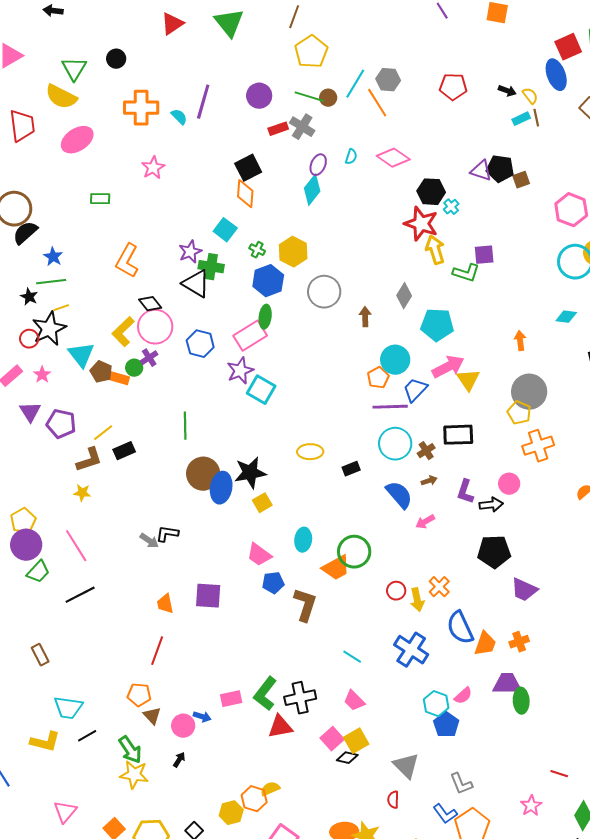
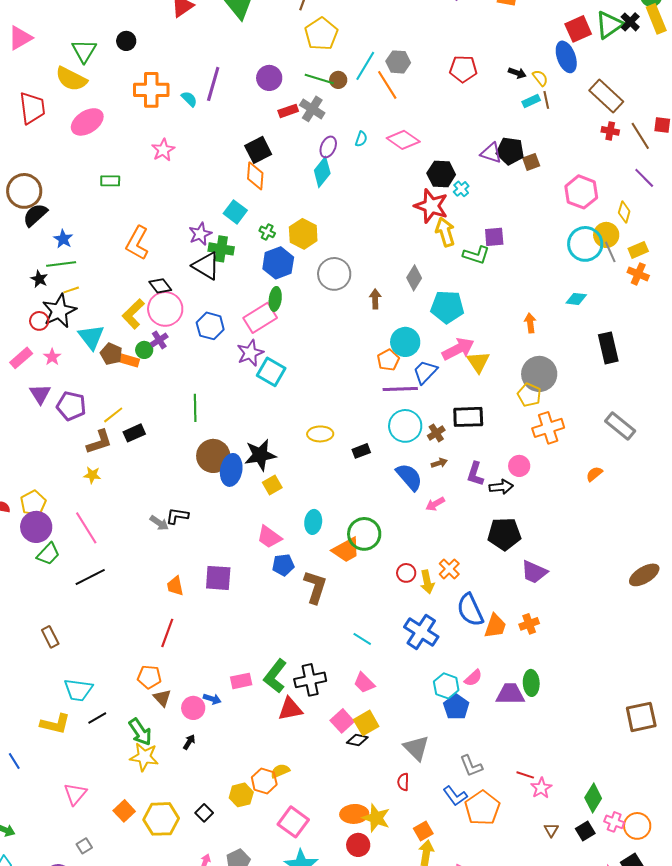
purple trapezoid: (507, 684) -> (510, 694), moved
red line: (559, 774) -> (525, 775), moved

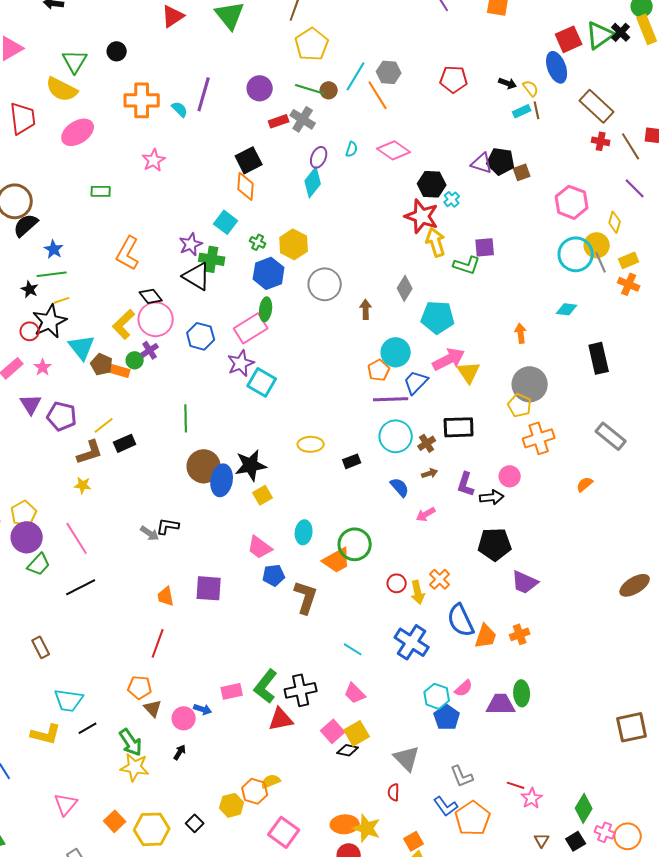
blue semicircle: (409, 477) -> (400, 487), size x0.7

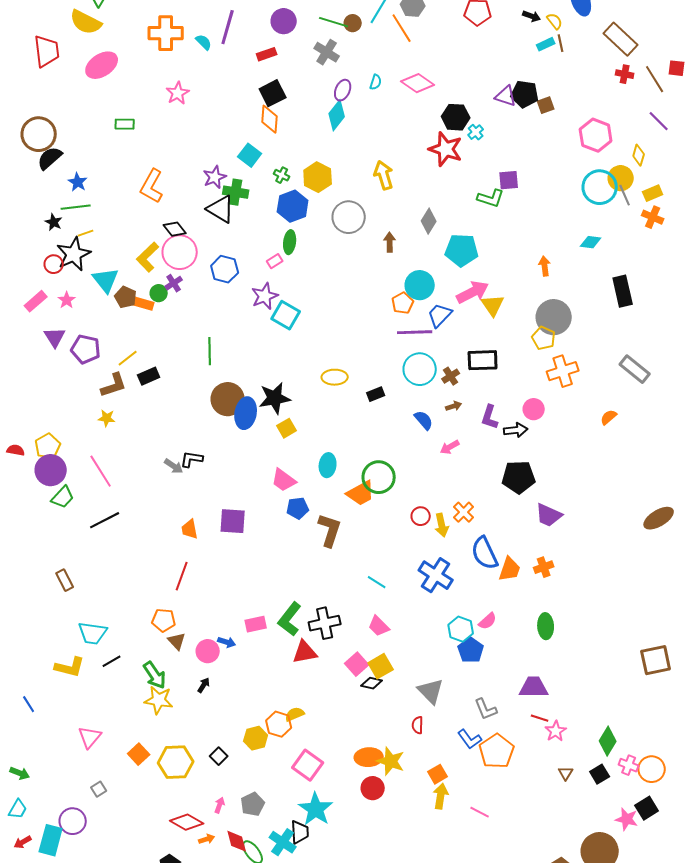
red rectangle: (279, 121) -> (267, 54), moved
yellow arrow: (436, 242) -> (384, 175), moved
pink rectangle: (251, 328) -> (275, 261), size x0.5
purple trapezoid: (501, 704) -> (534, 687), moved

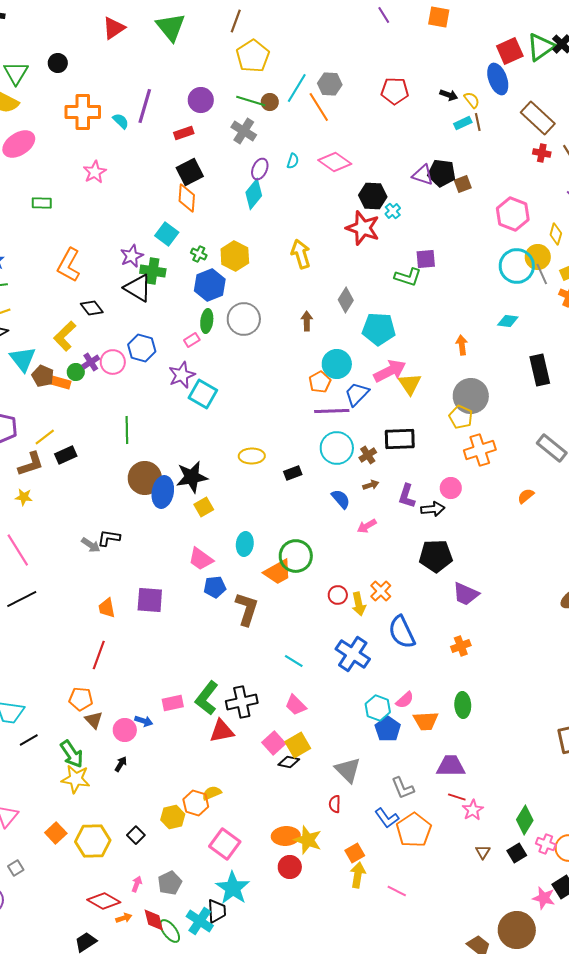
gray circle: (349, 217) -> (244, 319), moved
pink circle: (180, 252) -> (113, 362), moved, size x0.7
orange trapezoid: (510, 569) -> (426, 721), moved, turned 68

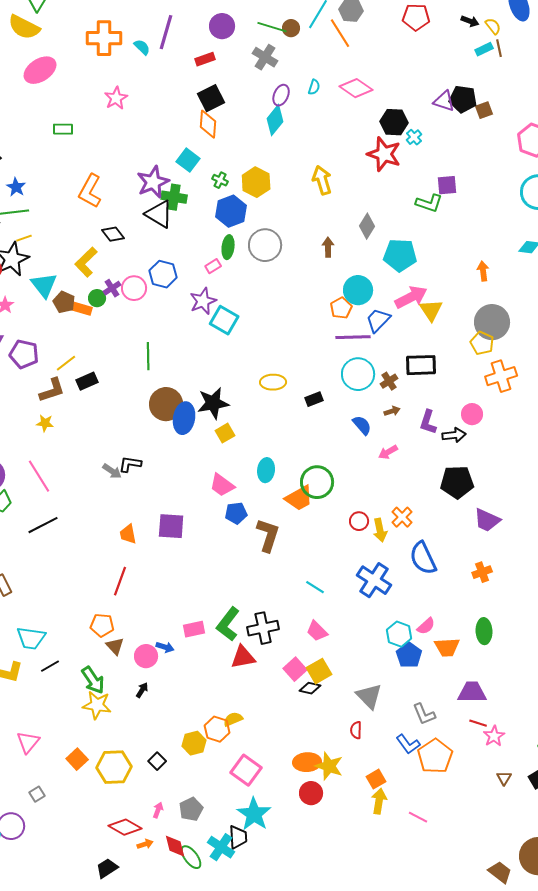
purple star: (132, 256) -> (153, 182), size x1.4

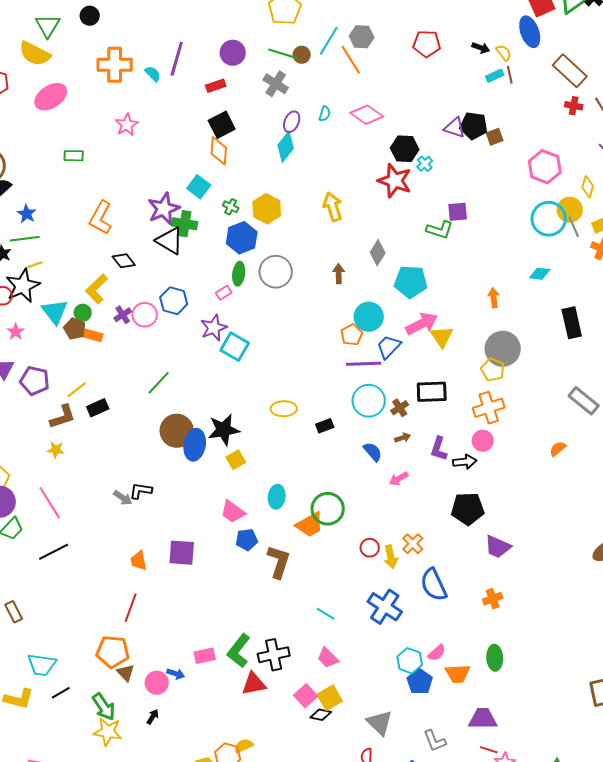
green circle: (97, 298) -> (83, 313), moved
green line: (148, 356) -> (159, 383), turned 44
orange cross: (501, 376) -> (489, 408), moved
orange pentagon: (102, 625) -> (113, 652), size x1.4

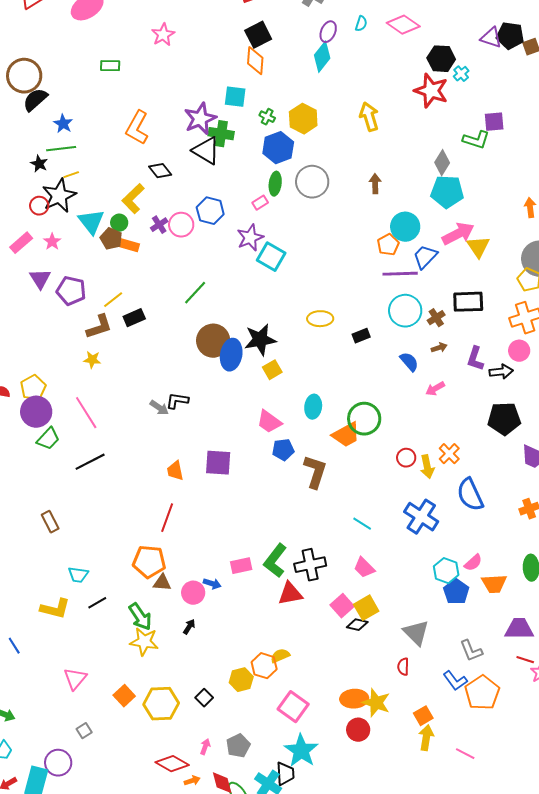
cyan square: (199, 187) -> (235, 97), turned -30
gray diamond: (378, 253) -> (442, 163), moved
cyan trapezoid: (42, 665) -> (78, 575), size x0.7
brown triangle: (126, 673) -> (162, 583), turned -42

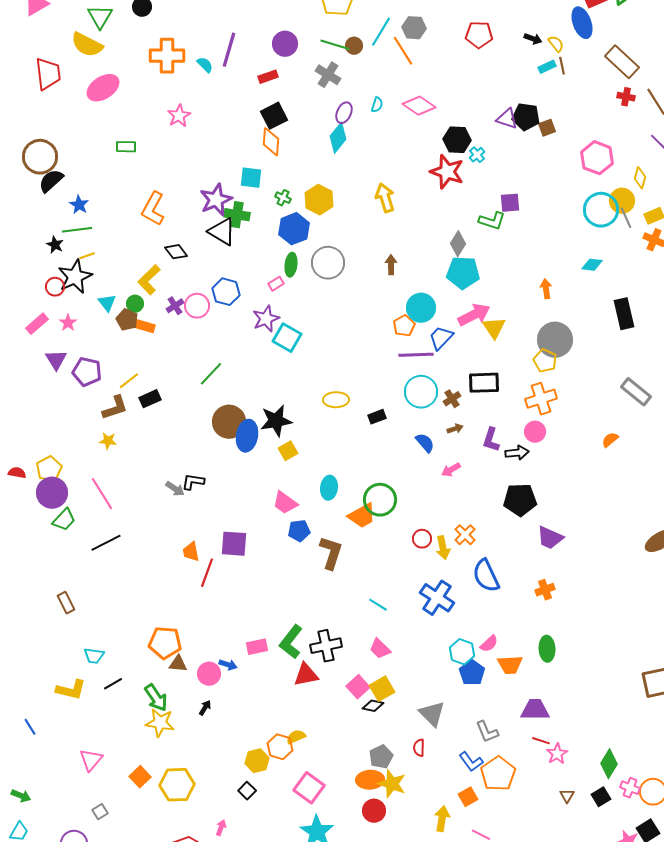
cyan triangle: (91, 222) -> (107, 303), size x0.7
red line: (167, 518) -> (207, 573), moved
black square: (204, 698) -> (247, 791), moved
orange square: (423, 716) -> (468, 797), moved
gray pentagon: (238, 746) -> (381, 757), moved

